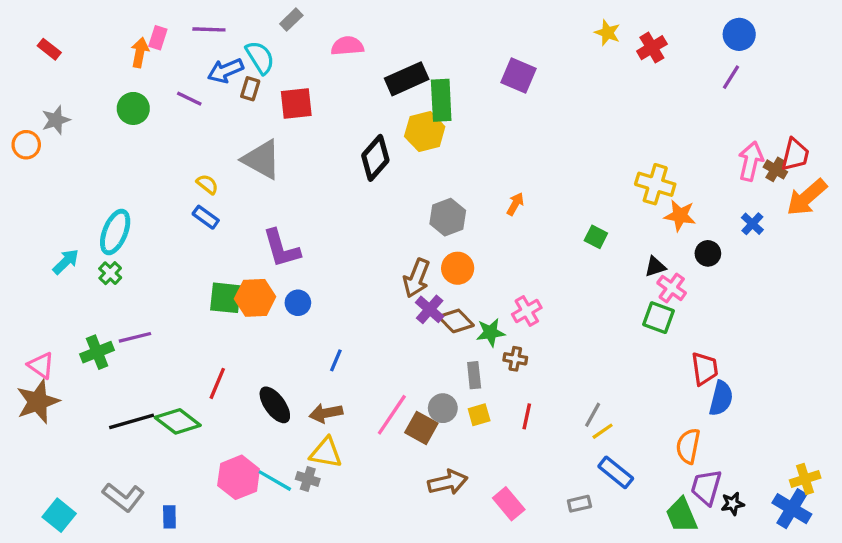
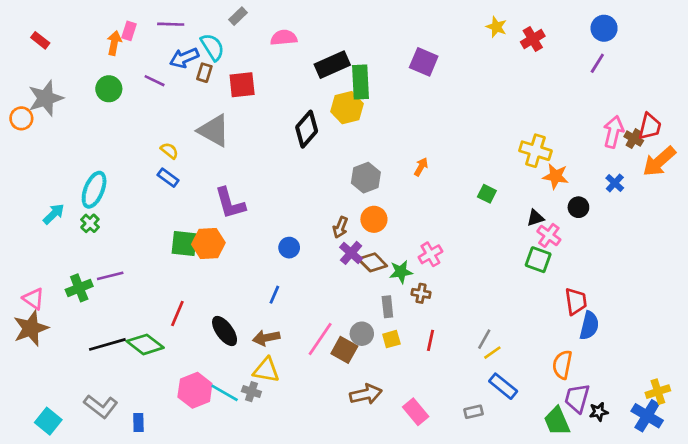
gray star: (56, 120) -> (46, 98), size x1.5
brown arrow: (416, 278) -> (340, 227), size x0.7
blue circle: (298, 303) -> (289, 248), moved

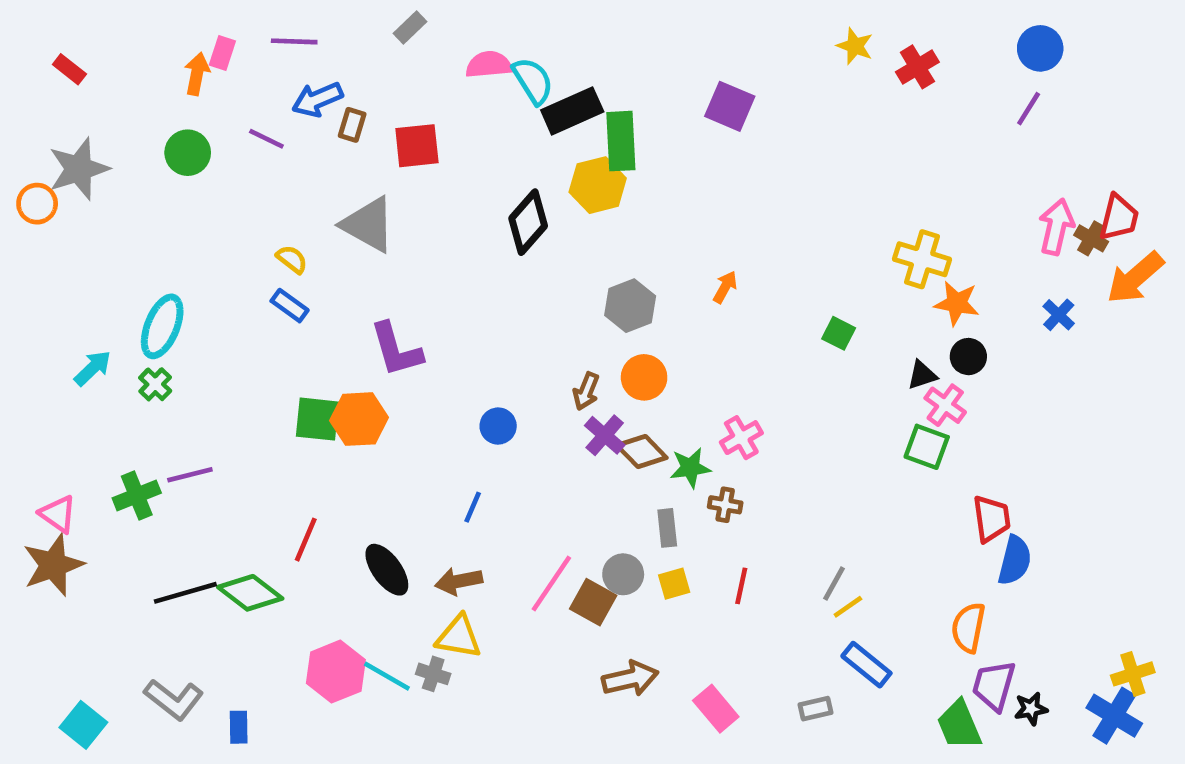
cyan semicircle: (212, 47) -> (533, 81), moved
black circle: (578, 207) -> (968, 357), moved

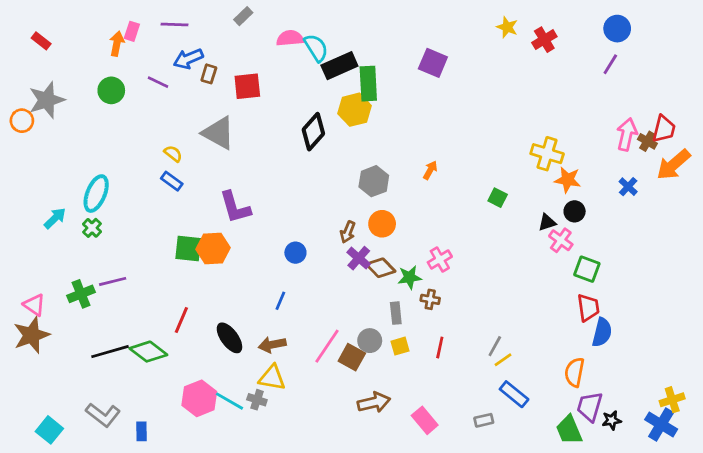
green square: (927, 447) -> (587, 269), moved

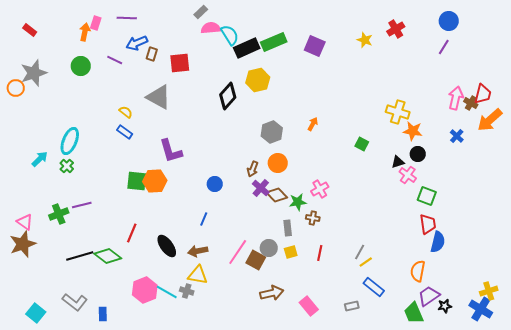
gray rectangle: (243, 16) -> (201, 12), moved
yellow star: (507, 27) -> (365, 40), moved
green rectangle: (368, 84) -> (274, 42), moved, turned 70
purple trapezoid: (590, 407) -> (429, 296), turned 40

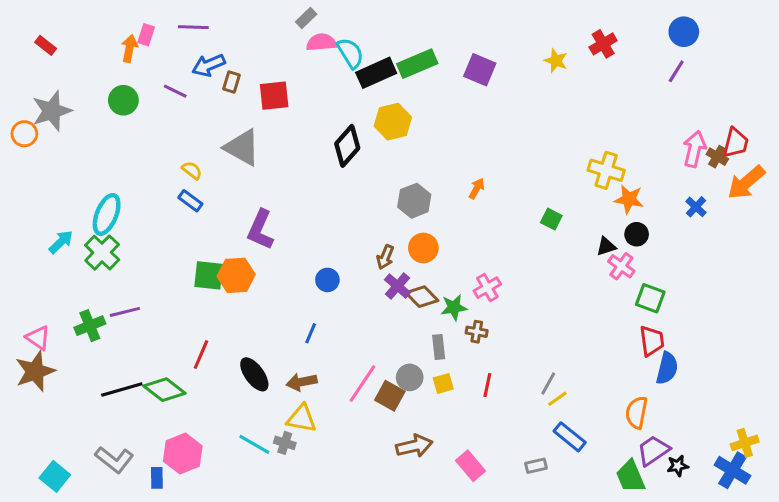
purple L-shape: (171, 151) -> (260, 230), turned 40
green cross: (67, 166) -> (102, 253), size x1.6
pink hexagon: (145, 290) -> (183, 454), moved

